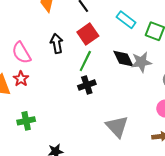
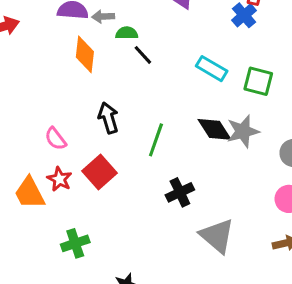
red square: (88, 34) -> (100, 172), moved
pink semicircle: (21, 53) -> (56, 139), size x0.7
black cross: (87, 85) -> (180, 192), moved

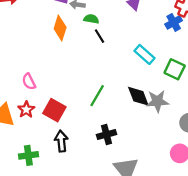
black arrow: (108, 118) -> (61, 141), moved
red square: (100, 172) -> (54, 110), turned -30

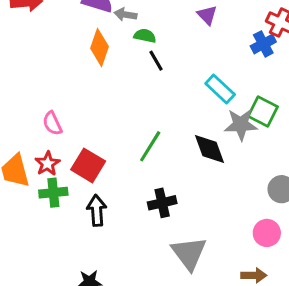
gray star: (157, 101) -> (241, 125), moved
green cross: (28, 155) -> (53, 193), moved

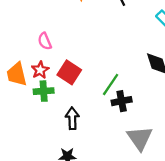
green line: (150, 146) -> (111, 85), moved
black arrow: (97, 211) -> (72, 118), moved

